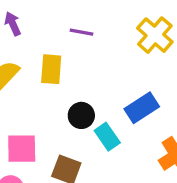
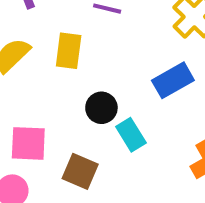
blue rectangle: (142, 108) -> (173, 80), moved

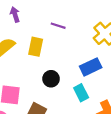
cyan rectangle: (131, 135) -> (81, 93), moved

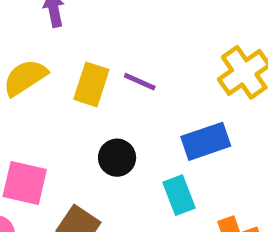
purple line: (58, 26) -> (140, 82), moved

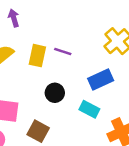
cyan rectangle: (179, 195) -> (89, 109), turned -36

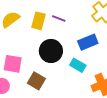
black circle: (55, 93) -> (51, 51), size x1.5

